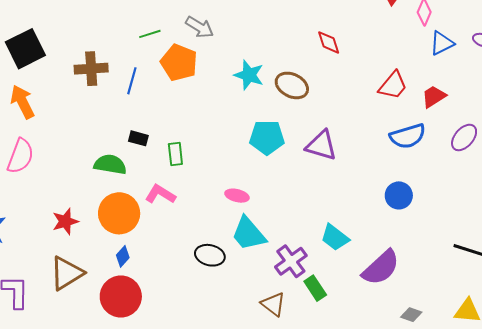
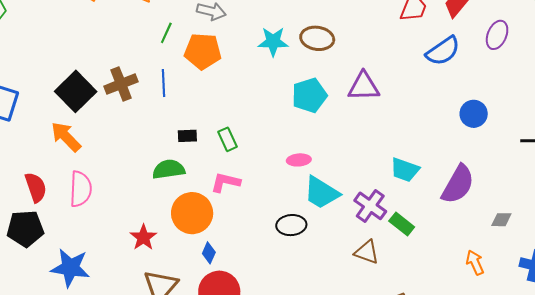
green line: (150, 34) -> (166, 33), turned -30
black square: (25, 49) -> (76, 91), moved
blue circle: (399, 195) -> (474, 114), moved

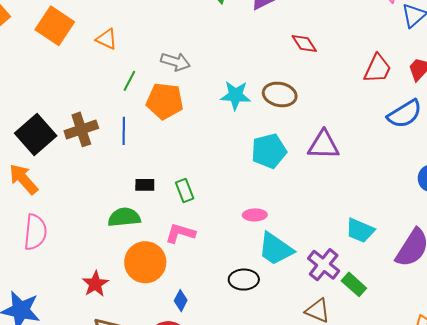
blue diamond: (209, 253) -> (181, 301), moved

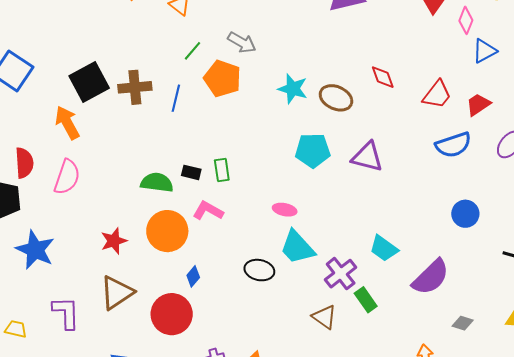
red diamond: (304, 43) -> (383, 77), moved
black rectangle: (145, 185) -> (191, 172), moved

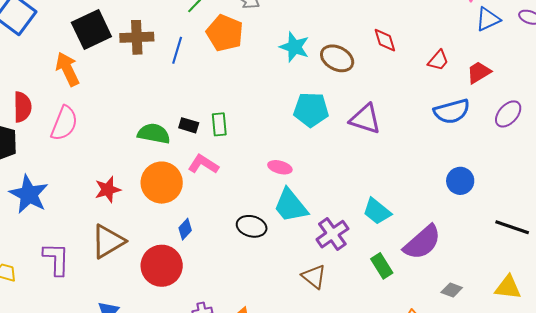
red trapezoid: (437, 95) -> (438, 60), size x0.7
green rectangle: (366, 300) -> (382, 266), moved

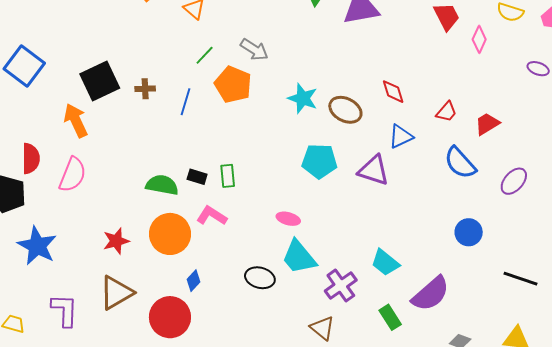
blue triangle: (488, 19) -> (401, 136), moved
brown cross: (137, 37) -> (145, 89), size x0.6
blue semicircle: (452, 111) -> (460, 163), turned 63
purple ellipse: (508, 114) -> (514, 181), moved

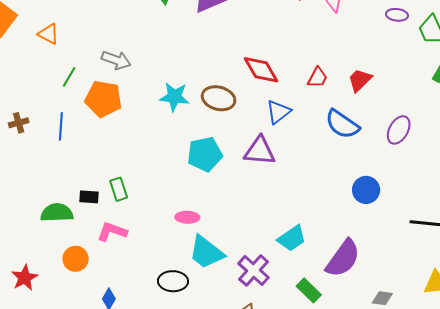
red diamond: (393, 92) -> (261, 70), size x1.4
orange circle: (170, 234) -> (76, 259), size x0.6
cyan trapezoid: (385, 263) -> (292, 238), turned -60

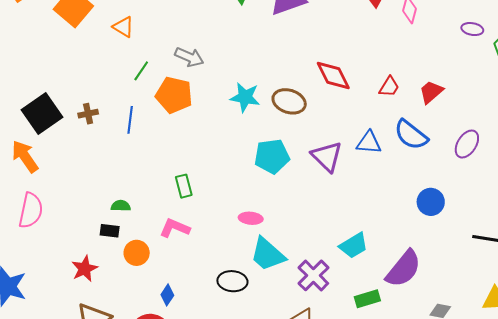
blue triangle: (278, 112) -> (369, 143), moved, turned 40
purple triangle: (260, 151) -> (327, 157), turned 36
black rectangle: (89, 197) -> (110, 231), moved
green semicircle: (57, 213) -> (121, 206), size x0.6
green rectangle: (309, 290) -> (367, 299), turned -65

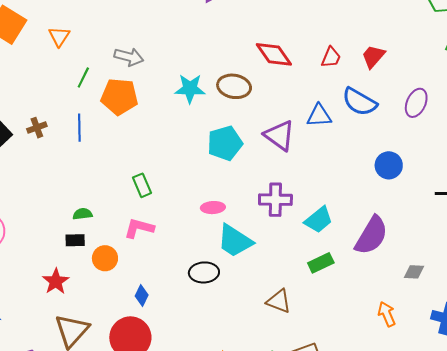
orange triangle: (123, 27) -> (59, 36), turned 40
purple cross: (313, 275) -> (275, 200), moved, turned -36
green rectangle: (367, 299) -> (321, 263), moved

